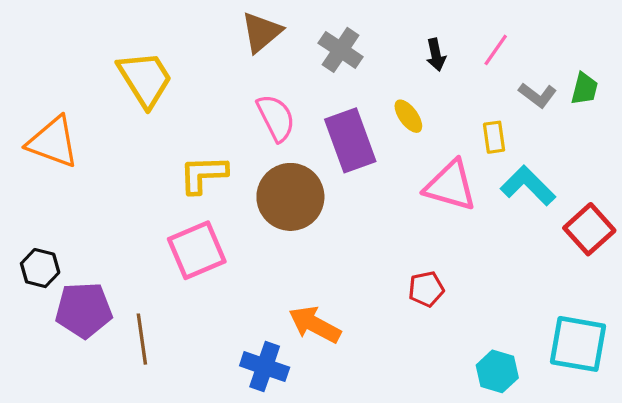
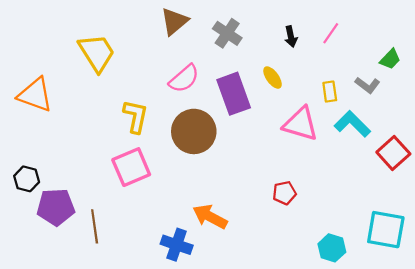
green trapezoid: (584, 89) -> (390, 59), turned 30
gray L-shape: (538, 95) -> (367, 85), moved
pink semicircle: (276, 118) -> (184, 79), turned 76
yellow L-shape: (203, 174) -> (136, 116), turned 104

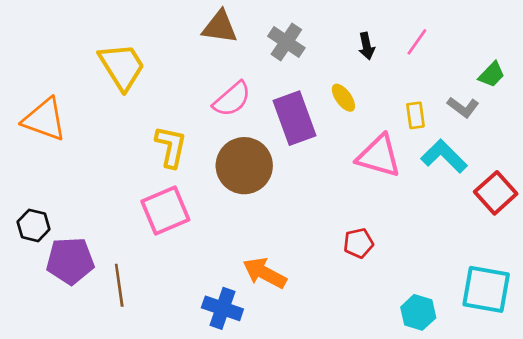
brown triangle: (174, 21) -> (220, 27), turned 48

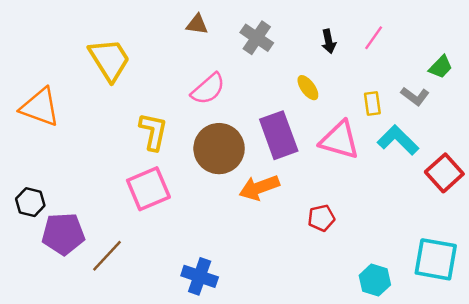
brown triangle: (220, 27) -> (197, 24), size x0.7
purple rectangle: (295, 118) -> (279, 135), moved
orange arrow: (265, 273) -> (259, 188), moved, turned -48
brown line: (119, 285) -> (107, 256), turned 51

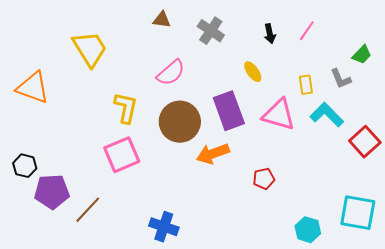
gray L-shape: (415, 96) -> (341, 79), turned 30

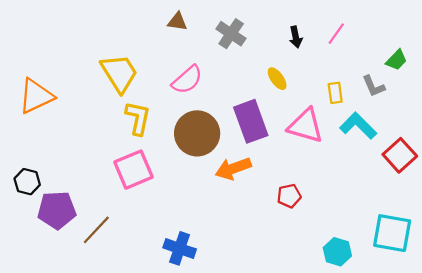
yellow trapezoid: (90, 49) -> (119, 73), moved
orange triangle: (33, 88) -> (36, 96), turned -45

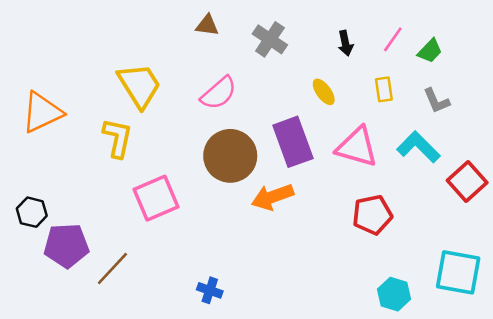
green trapezoid: (397, 60) -> (430, 51), moved
yellow rectangle: (335, 93) -> (384, 89), moved
yellow L-shape: (138, 118) -> (118, 138), moved
red pentagon: (289, 196) -> (372, 215), moved, size x1.4
blue cross: (180, 248) -> (210, 290), size x0.7

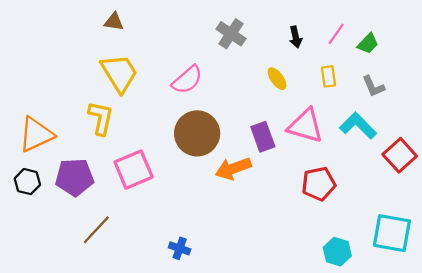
brown triangle: (207, 25) -> (114, 22), moved
orange triangle: (42, 112) -> (36, 134), moved
purple rectangle: (293, 142) -> (263, 137), moved, size x0.7
purple pentagon: (66, 245) -> (74, 177), moved

